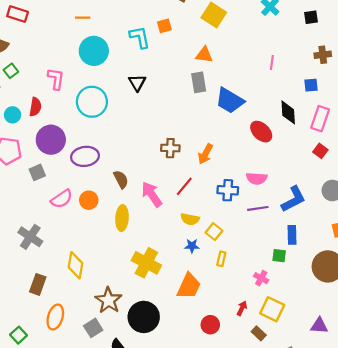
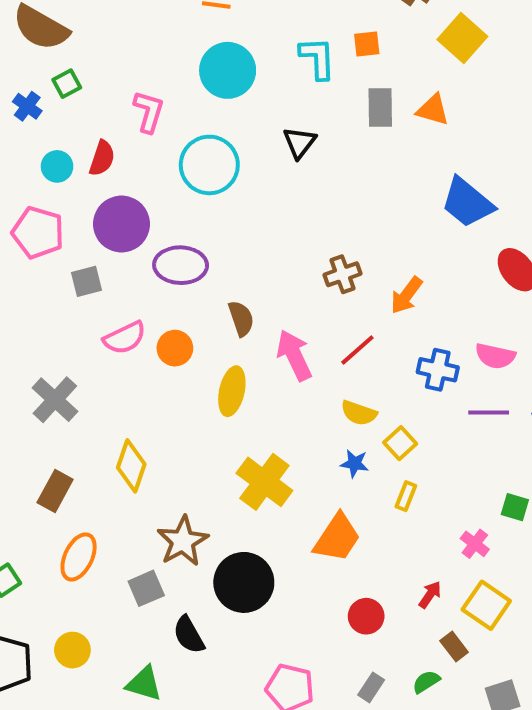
gray rectangle: (199, 82) -> (380, 107), moved
brown cross: (170, 148) -> (342, 274), turned -30

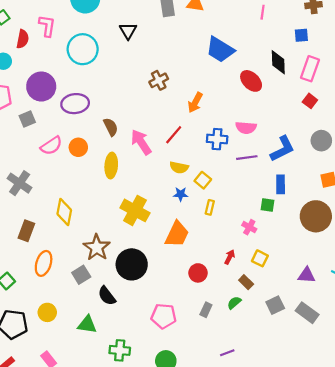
red semicircle: (102, 158) -> (23, 39), moved
brown cross: (342, 274) -> (159, 80), moved
yellow square: (486, 605) -> (260, 258), size x0.7

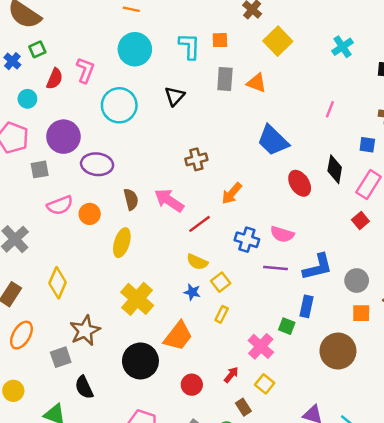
gray circle: (321, 141) -> (357, 281), moved
pink arrow: (141, 142) -> (169, 200), moved, turned -35
pink cross: (249, 227) -> (261, 346), size x1.5
black circle: (132, 264) -> (140, 361), moved

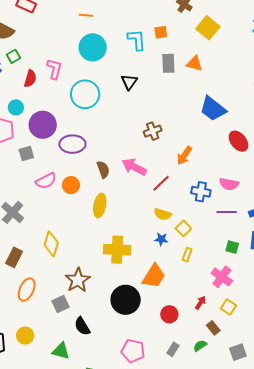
cyan circle: (27, 99) -> (16, 107), moved
yellow cross: (137, 299) -> (117, 250), turned -32
green square: (287, 326) -> (232, 247), moved

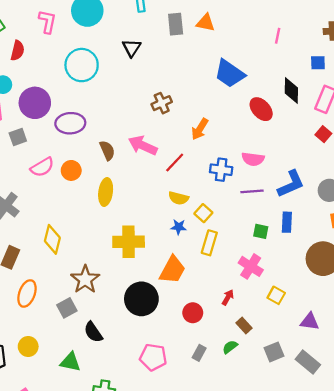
pink L-shape: (54, 69) -> (47, 22), moved
yellow rectangle: (187, 255) -> (209, 243), size x1.5
yellow square: (228, 307) -> (276, 295), moved

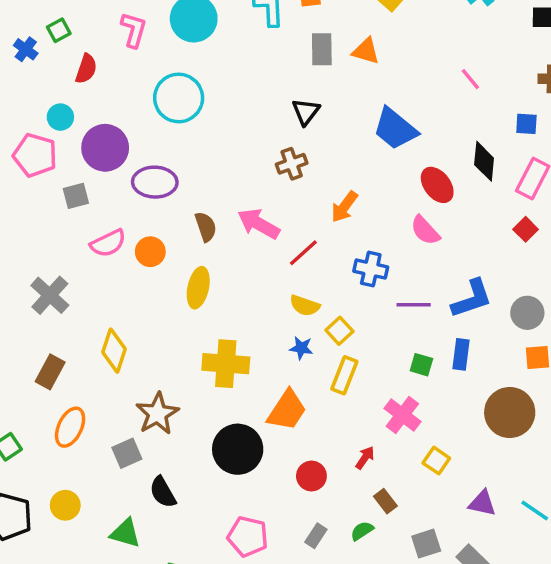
pink line: (278, 36) -> (470, 79), turned -56
black triangle: (132, 48) -> (306, 112), moved
pink semicircle: (253, 159) -> (425, 230), moved, turned 35

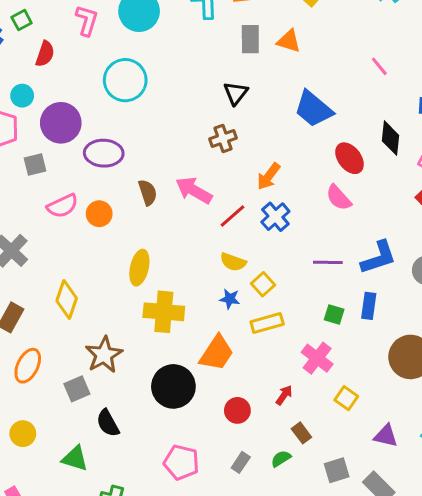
blue cross: (371, 269) -> (275, 217), moved, turned 36
yellow ellipse: (198, 288) -> (139, 268), moved
yellow rectangle: (344, 375) -> (267, 323), turned 52

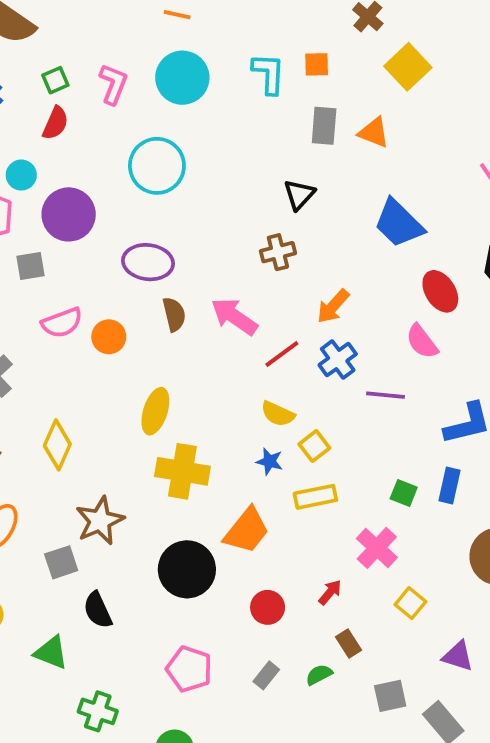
green square: (22, 20) -> (55, 80), moved
purple ellipse: (104, 153) -> (148, 262), moved
purple line: (328, 262) -> (386, 395), moved

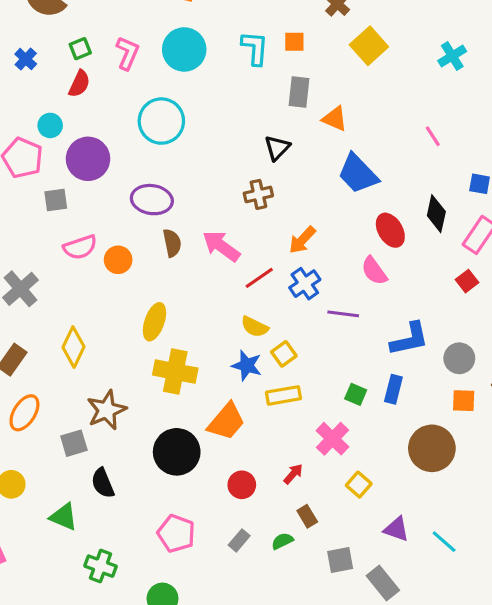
orange triangle: (374, 132) -> (335, 119), moved
blue star: (269, 461) -> (247, 365), size x1.4

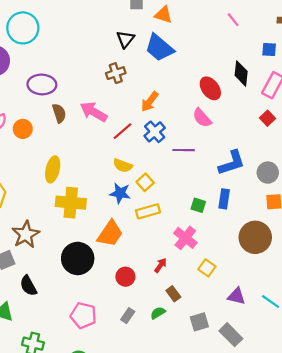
cyan circle: (161, 121) -> (23, 28), moved
blue trapezoid: (358, 174) -> (159, 48), moved

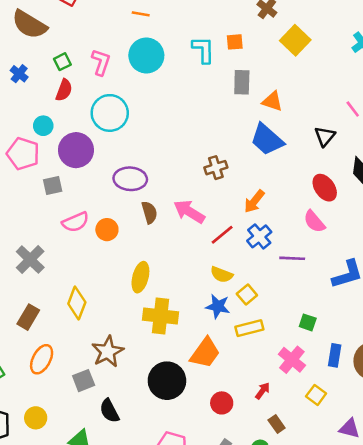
black triangle: (125, 39) -> (325, 136), moved
blue rectangle: (224, 199) -> (335, 355), moved

